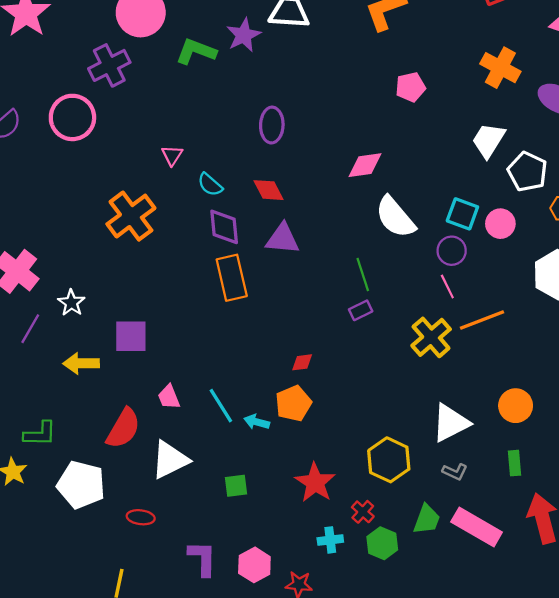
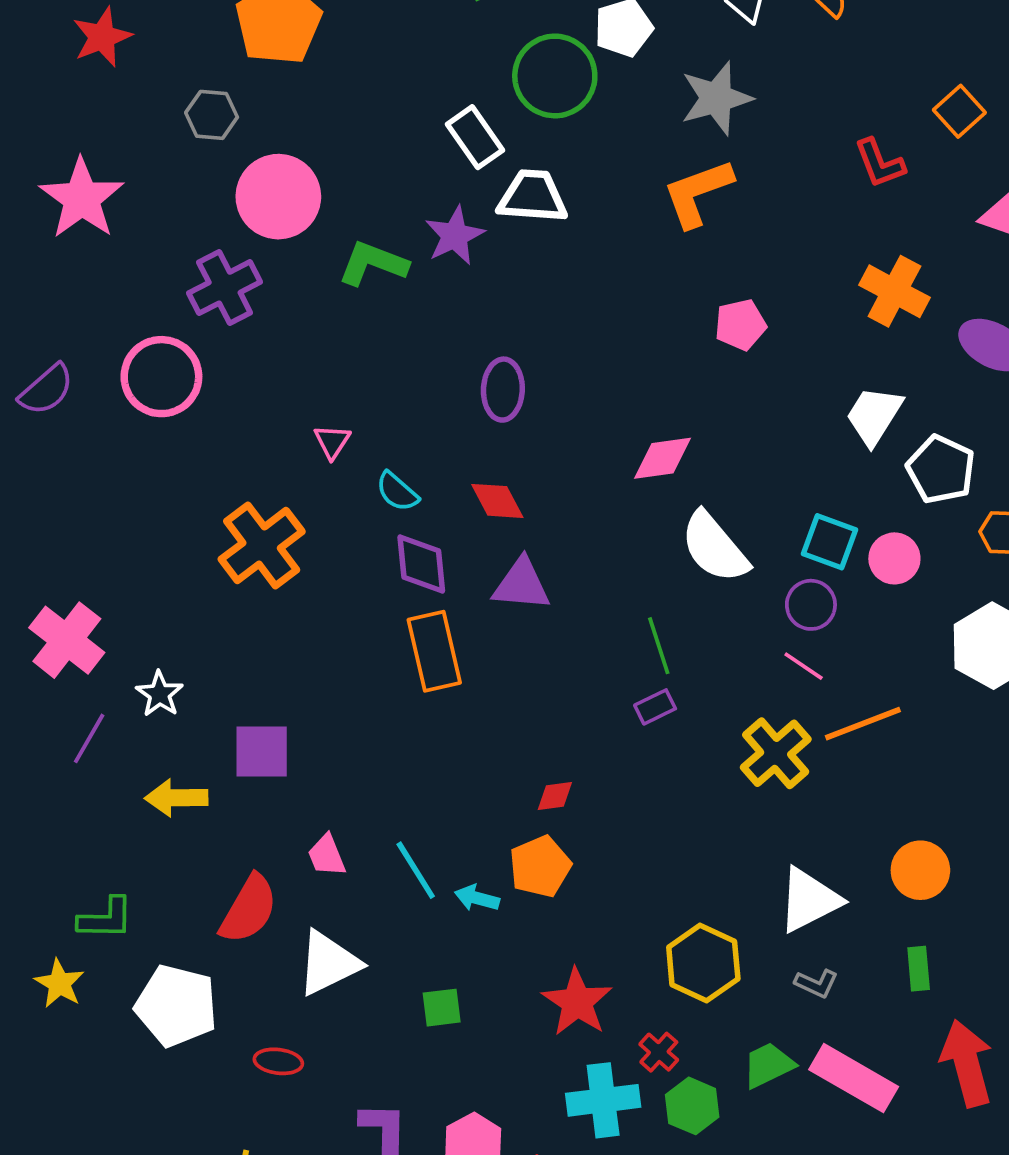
pink line: (447, 286) -> (804, 666), turned -30
green trapezoid: (427, 519) -> (768, 1065), turned -136
cyan cross: (330, 540) -> (603, 1100), size x1.6

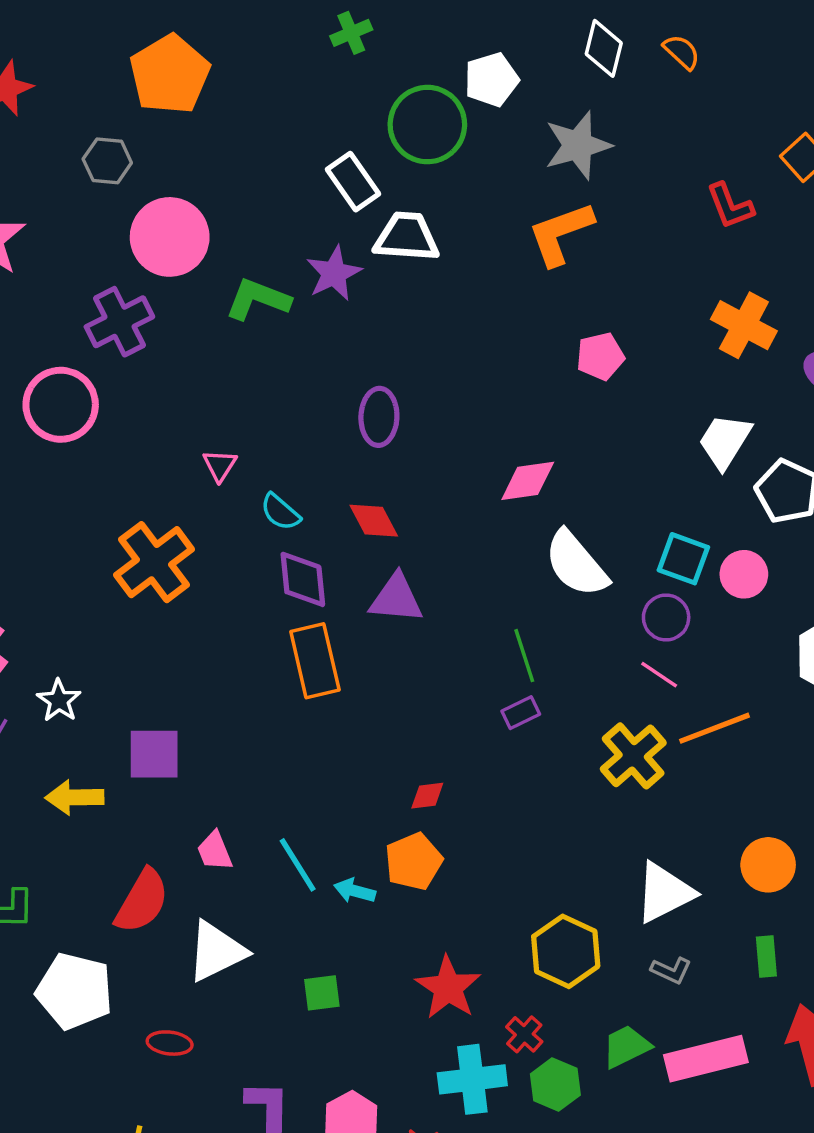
pink rectangle: (854, 1078) -> (706, 1059), turned -44

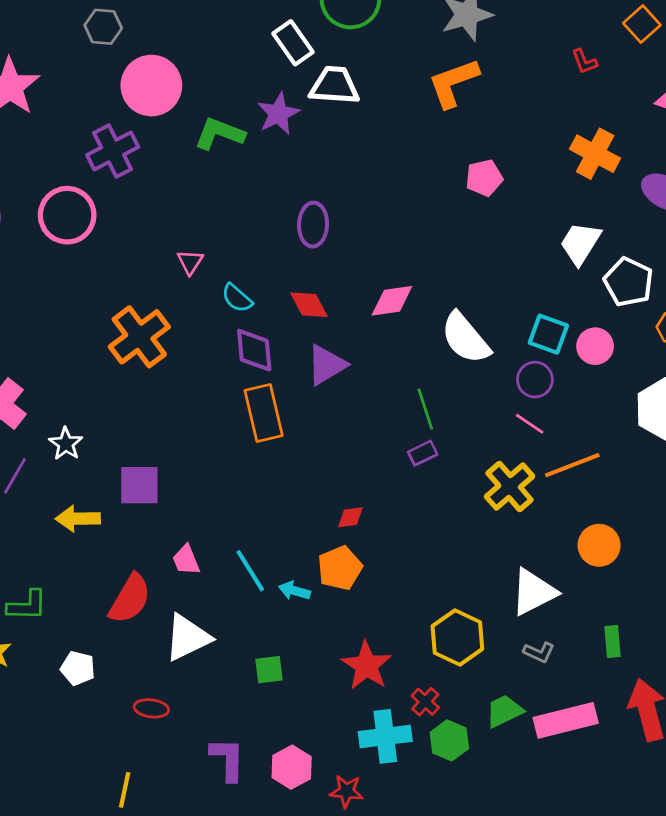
red L-shape: (730, 206) -> (584, 61), size x0.7
pink diamond: (528, 481) -> (392, 301), moved
purple triangle: (396, 598) -> (326, 365), turned -36
orange circle: (768, 865) -> (599, 545), moved
white pentagon: (74, 991) -> (78, 668), size x0.6

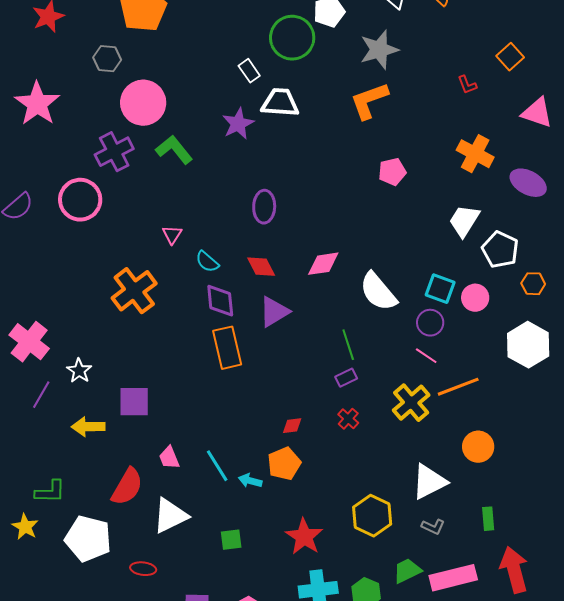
white rectangle: (293, 43) -> (249, 71), size x0.7
green L-shape: (220, 134) -> (174, 150), moved, turned 30
white pentagon: (78, 668) -> (88, 539), size x1.8
red cross: (425, 702) -> (348, 419), moved

